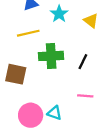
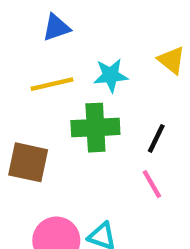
cyan star: (59, 14) -> (111, 75), moved, turned 30
pink line: (85, 96) -> (152, 184), moved, turned 56

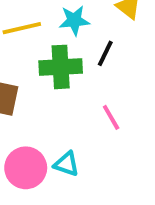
black line: (156, 138) -> (105, 53), moved

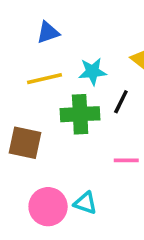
pink line: (111, 117) -> (126, 160), turned -60

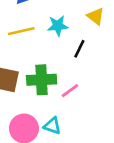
green cross: (80, 114) -> (42, 80), moved
pink line: (126, 160) -> (70, 91), moved, turned -36

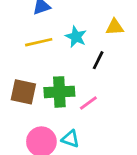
yellow triangle: (96, 16) -> (115, 27), turned -42
cyan star: (58, 26) -> (76, 37), turned 30

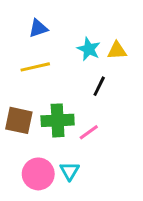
cyan star: (76, 37) -> (89, 49), moved
cyan triangle: (70, 139) -> (69, 171), turned 42

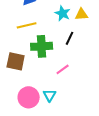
green cross: (58, 120) -> (42, 46), moved

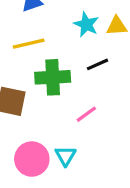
black line: (70, 38) -> (97, 64), turned 40

